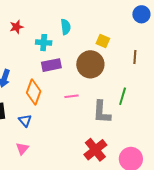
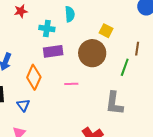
green line: (123, 96) -> (125, 67), moved
gray L-shape: (102, 112) -> (114, 103), moved

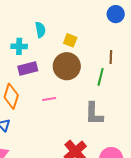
yellow square: (106, 31) -> (70, 40), moved

